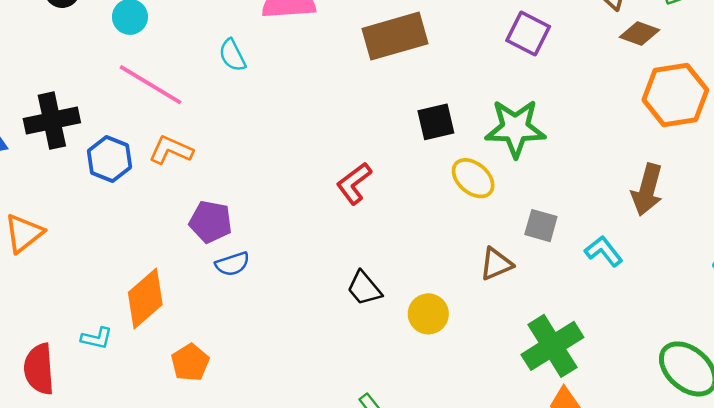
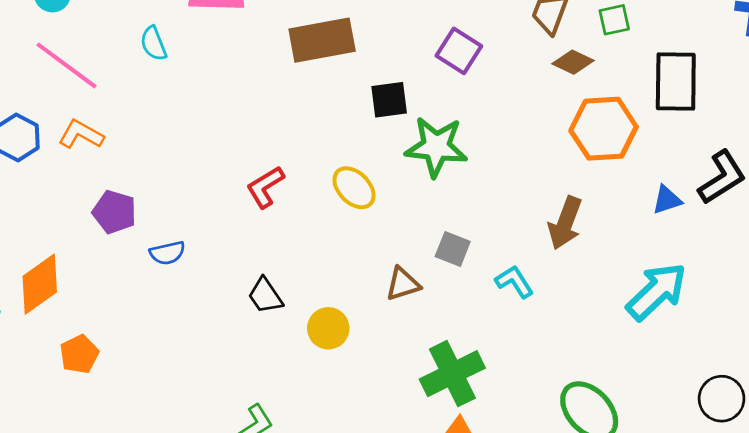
black square: (436, 122) -> (389, 100), moved
yellow ellipse: (473, 178) -> (354, 188), moved
blue semicircle: (232, 264) -> (167, 253), moved

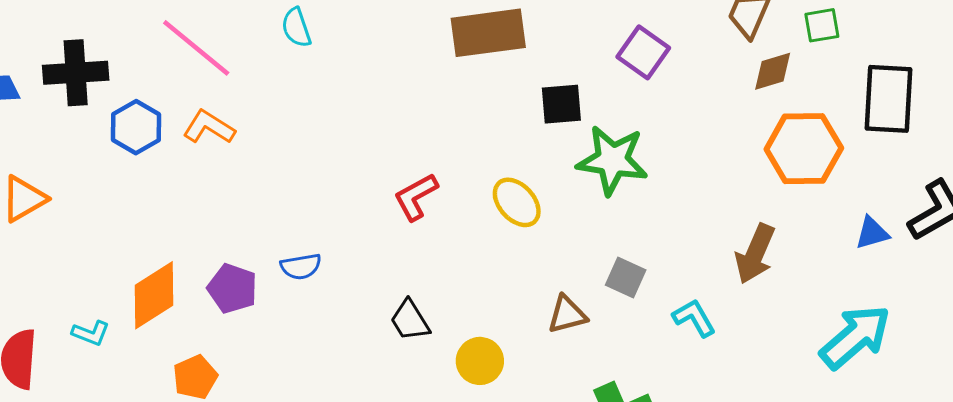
brown diamond: (573, 62) -> (773, 71), turned -45
purple pentagon: (114, 212) -> (232, 288), moved

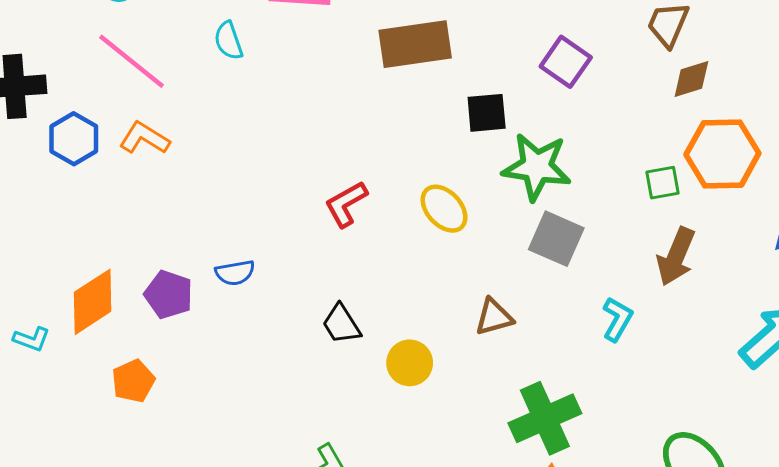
green square: (822, 25) -> (663, 183), moved
gray square: (626, 278) -> (556, 239), moved, size x1.4
cyan L-shape: (694, 318) -> (617, 319), turned 60

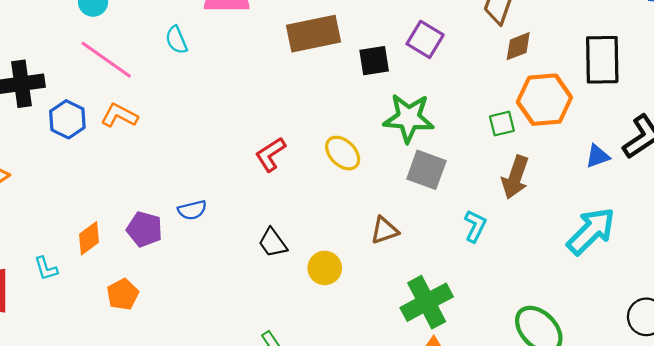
black square: (487, 113) -> (374, 61), moved
orange diamond: (93, 302) -> (89, 238), size x0.7
cyan L-shape: (32, 339) -> (46, 268), turned 56

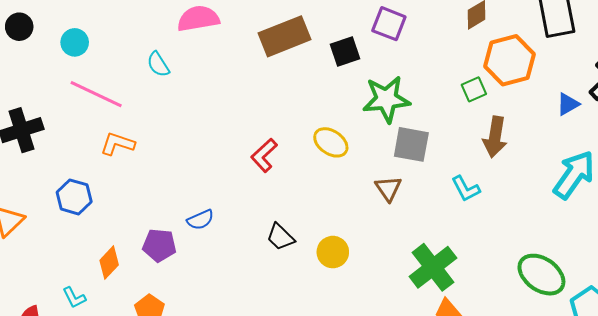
blue hexagon: (67, 119) -> (74, 197), moved
cyan L-shape: (475, 226) -> (466, 189), turned 136
brown triangle: (384, 230) -> (388, 188), moved, turned -36

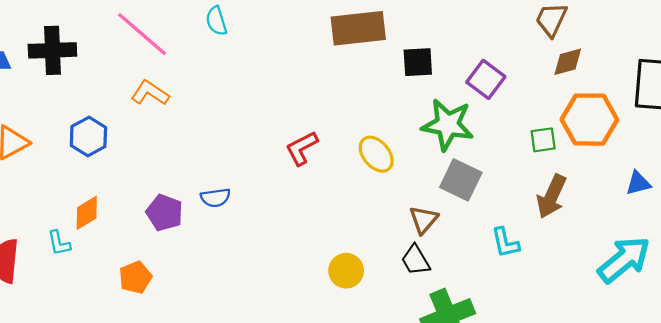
purple square: (389, 24) -> (486, 79), moved
black trapezoid: (280, 237) -> (416, 260), moved
orange diamond: (109, 263) -> (87, 213), moved

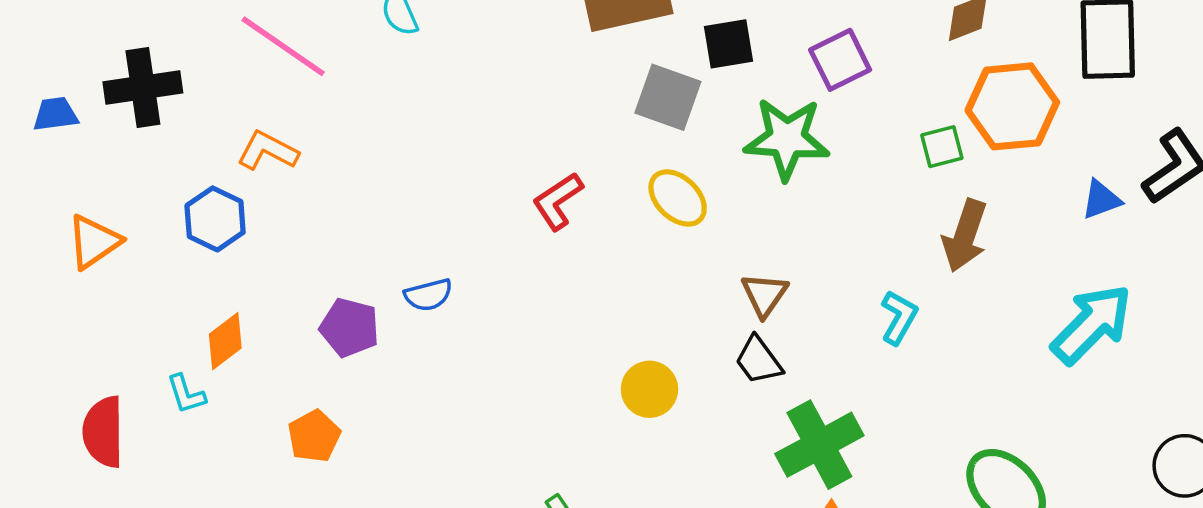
purple square: (486, 79) -> (840, 60), turned 33
orange L-shape: (150, 93) -> (268, 151), moved
gray square: (461, 180) -> (668, 97), moved
cyan L-shape: (505, 243) -> (899, 317), turned -132

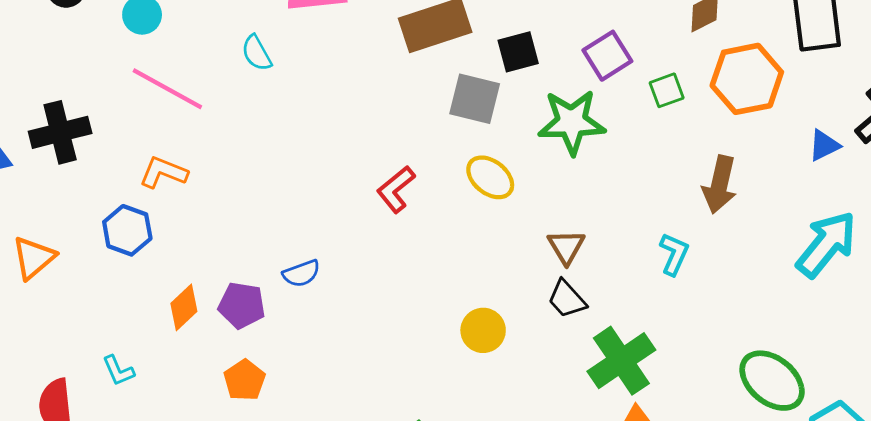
green square: (942, 147) -> (667, 90), moved
orange diamond: (225, 341) -> (184, 307), moved
orange pentagon: (314, 436) -> (245, 380), moved

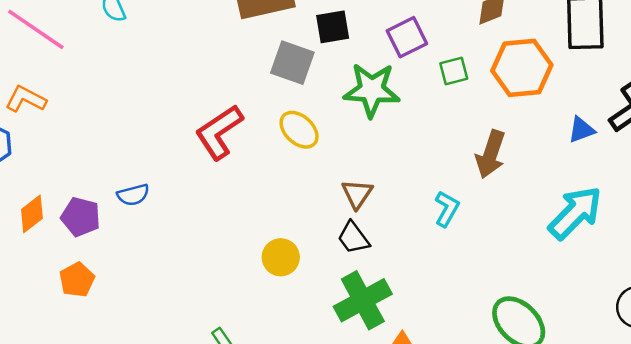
red L-shape: (396, 189) -> (219, 132), size x1.4
green cross: (621, 361) -> (363, 300), moved

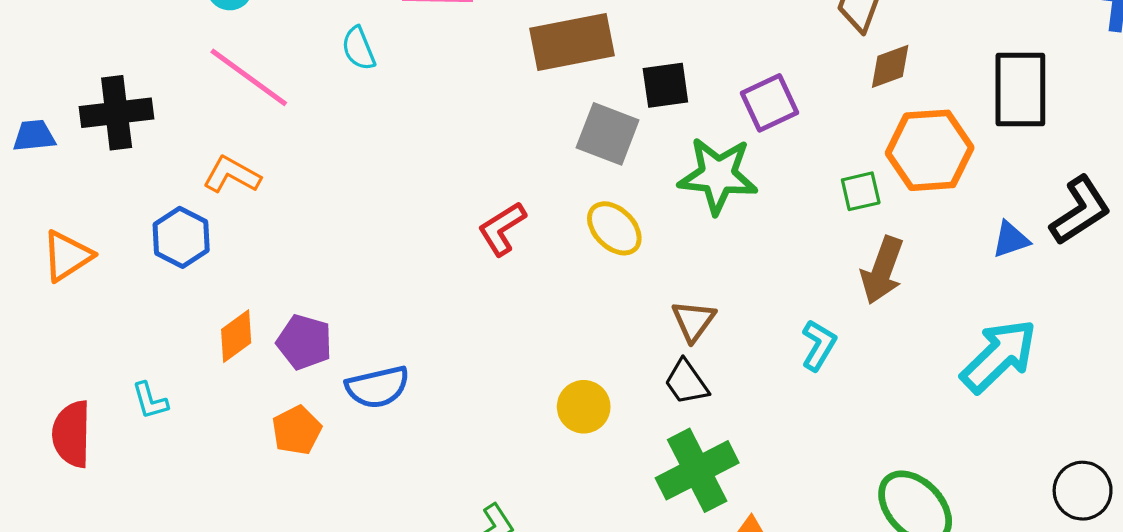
green square: (454, 71) -> (861, 191), moved
red L-shape: (219, 132) -> (502, 229), size x0.7
blue semicircle: (133, 195) -> (378, 387), moved, size x1.4

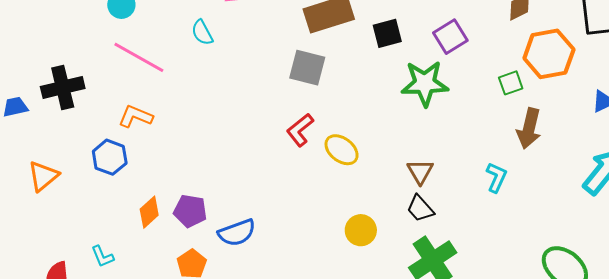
gray square: (608, 134) -> (307, 68), moved
yellow ellipse: (614, 228) -> (342, 150), moved

